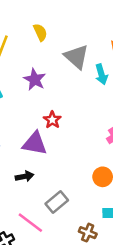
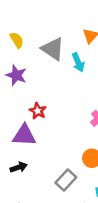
yellow semicircle: (40, 32) -> (17, 40), moved
gray rectangle: (57, 202) -> (66, 180), moved

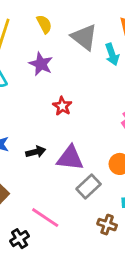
purple triangle: (24, 135) -> (70, 158), moved
black arrow: (19, 167) -> (36, 152), moved

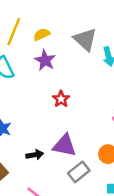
yellow semicircle: (44, 24) -> (42, 35), moved, turned -91
black arrow: (36, 152) -> (35, 155), moved

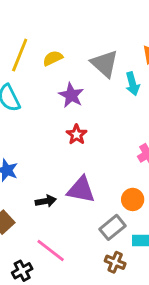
purple star: (45, 60) -> (71, 95), moved
gray rectangle: (79, 172) -> (112, 227), moved

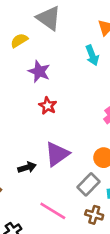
gray triangle: (105, 64) -> (49, 18), moved
purple triangle: (81, 190) -> (57, 154), turned -40
pink line: (51, 250) -> (53, 211), moved

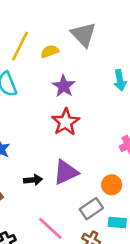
red star: (48, 106) -> (66, 122), size x1.5

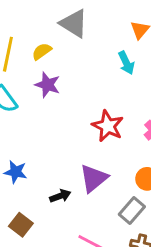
purple star: (64, 86) -> (47, 85), moved
red star: (66, 122) -> (108, 126), moved

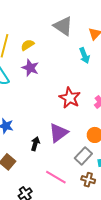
gray triangle: (74, 23) -> (63, 26), moved
black arrow: (60, 196) -> (35, 144), turned -56

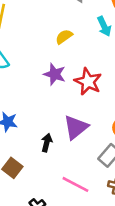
yellow semicircle: (27, 45) -> (64, 37), moved
purple star: (30, 68) -> (55, 74), moved

